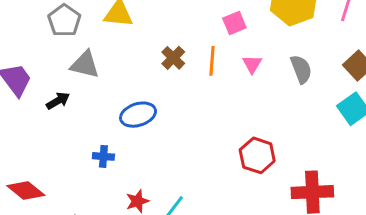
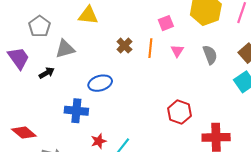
gray pentagon: (64, 20) -> (39, 26), moved
gray triangle: (85, 65) -> (65, 49), turned -30
blue cross: (103, 156) -> (76, 111), size x1.6

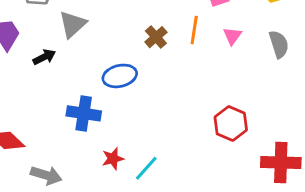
brown cross: (124, 46) -> (156, 37), moved
gray triangle: (65, 49) -> (73, 24), turned -30

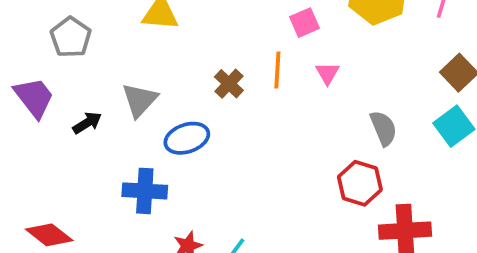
gray triangle: (73, 24) -> (140, 100), moved
gray semicircle: (279, 44) -> (383, 128), moved
red hexagon: (231, 124) -> (360, 183), moved

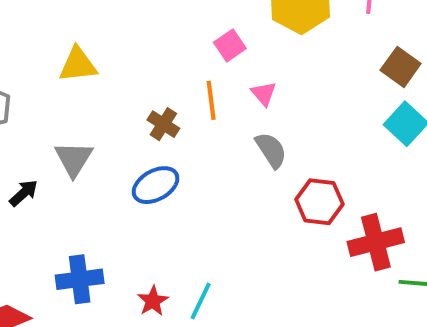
gray semicircle: (383, 128) -> (271, 150), moved
blue ellipse: (187, 138) -> (156, 185), moved
blue cross: (145, 191) -> (80, 279), moved

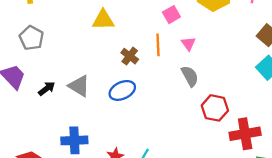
yellow triangle: (78, 65) -> (103, 20), moved
gray triangle: (74, 159) -> (79, 86), moved, turned -35

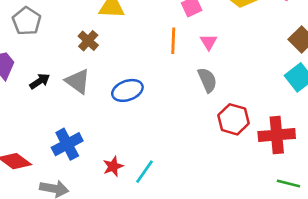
brown cross: (130, 56) -> (88, 41), moved
red cross: (245, 134) -> (277, 135), moved
blue cross: (74, 140) -> (67, 144), turned -30

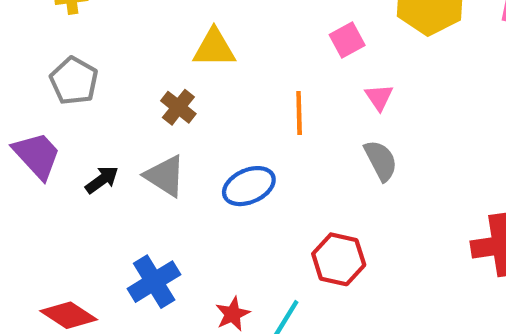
orange line: (173, 41) -> (299, 113), moved
red hexagon: (233, 119) -> (339, 259), moved

